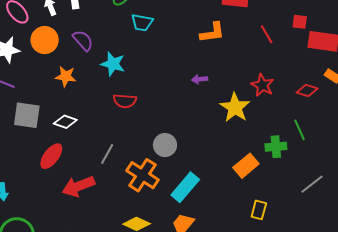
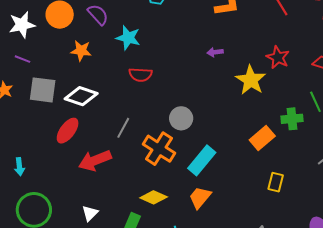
white diamond: (65, 122) -> (81, 96), size x1.4

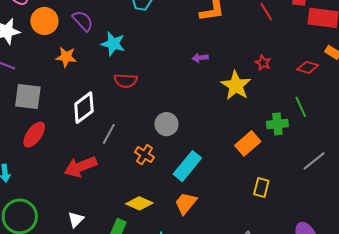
red star: (278, 57) -> (263, 63), size x0.7
white diamond: (81, 96) -> (84, 108), moved, turned -56
red ellipse: (68, 131) -> (34, 135), moved
orange cross: (159, 149) -> (145, 155), size x0.6

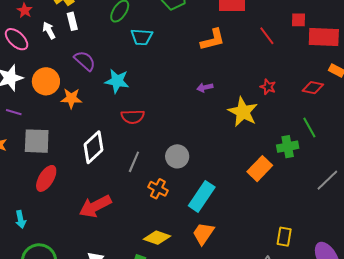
orange circle: (44, 21) -> (46, 81), moved
gray line: (109, 134) -> (134, 162), moved
yellow rectangle: (261, 187) -> (284, 237), moved

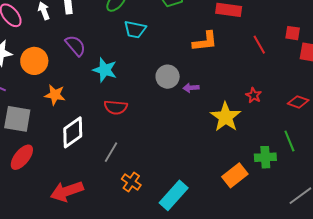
orange star: (71, 98) -> (55, 95), moved
gray circle: (177, 156) -> (168, 77), moved

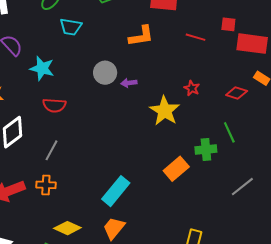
red line: (259, 45) -> (195, 37), turned -42
orange cross: (131, 182) -> (46, 185), moved, turned -30

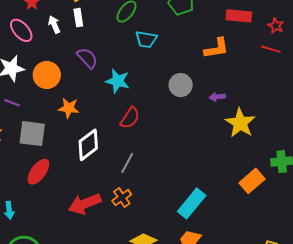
purple arrow: (129, 83) -> (217, 97), moved
red star: (192, 88) -> (276, 26), moved
red semicircle: (54, 105) -> (130, 118), turned -60
orange cross: (46, 185) -> (122, 197), turned -36

